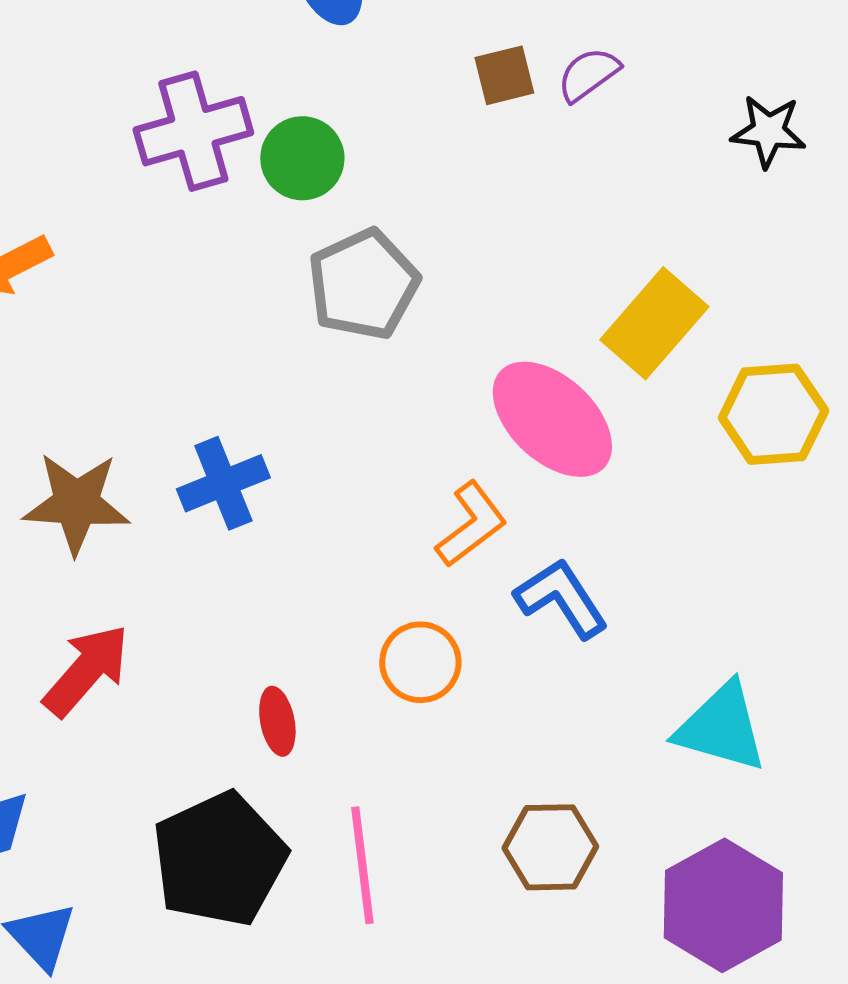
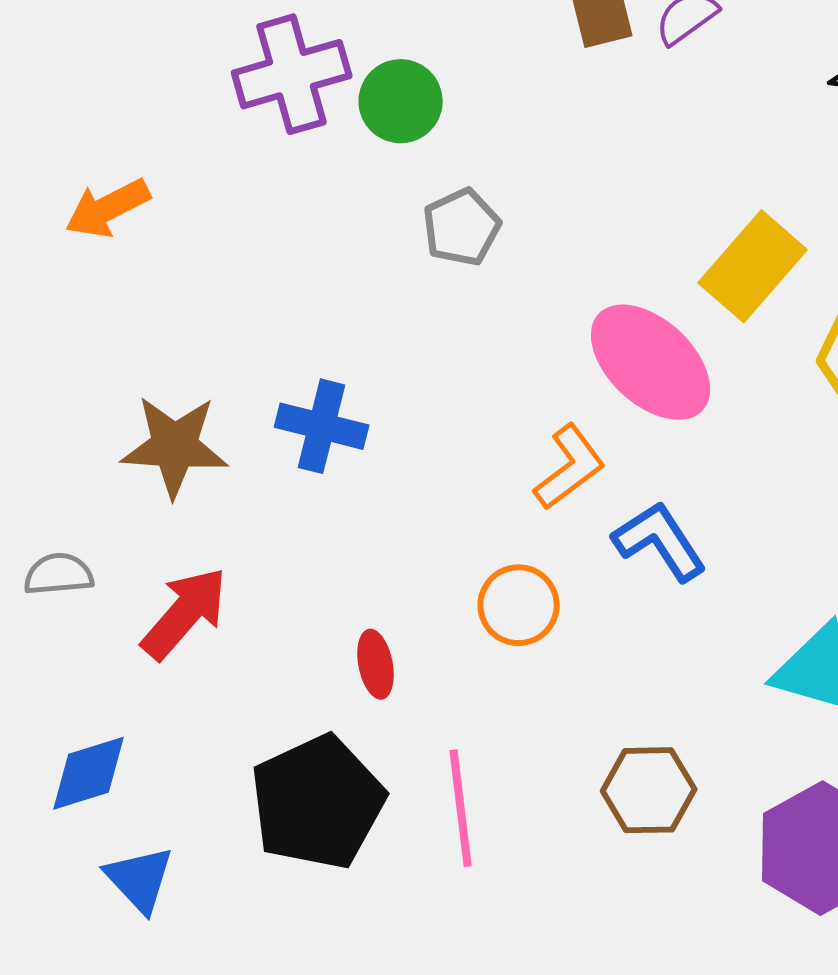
gray pentagon: (363, 284) -> (462, 227), size x0.7
blue cross: (223, 483) -> (322, 426), turned 36

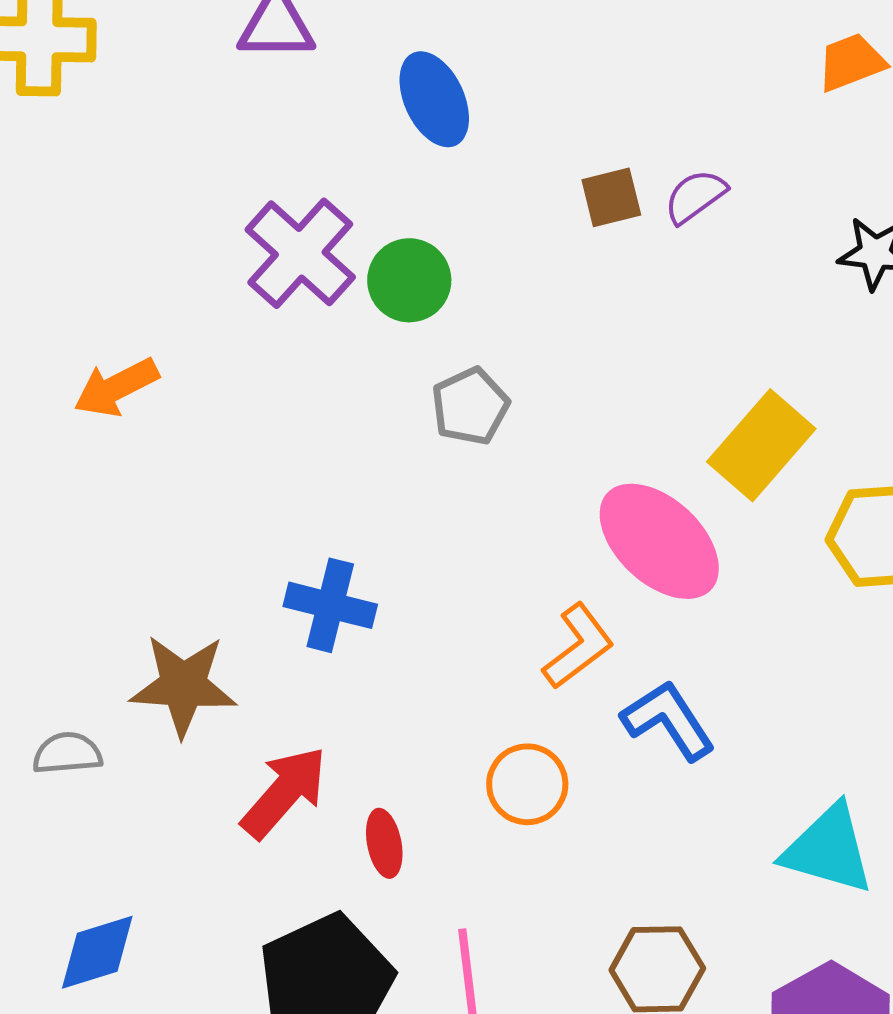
purple cross: (292, 74) -> (300, 253), turned -32
brown star: (175, 446) -> (183, 685), moved
red arrow: (185, 613) -> (284, 792), moved

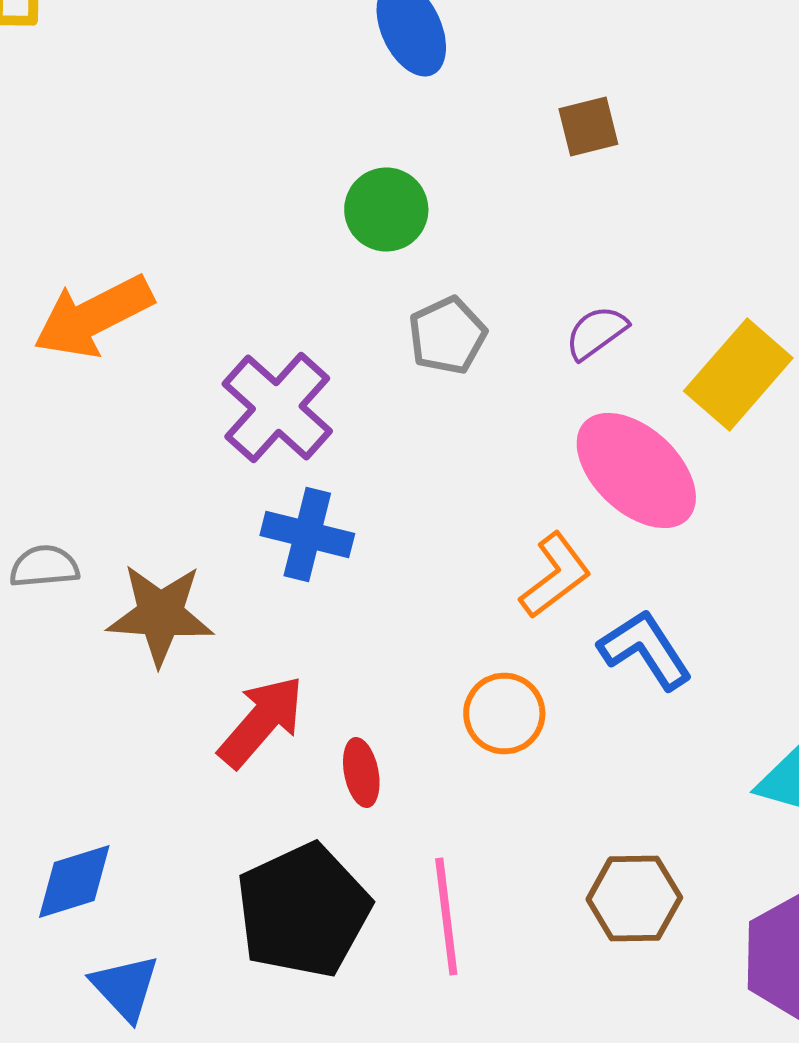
purple semicircle: (695, 196) -> (596, 332), moved
purple cross: (300, 253) -> (277, 408), moved
orange arrow: (116, 387) -> (93, 316), size x1.4
gray semicircle: (67, 753) -> (44, 566), moved

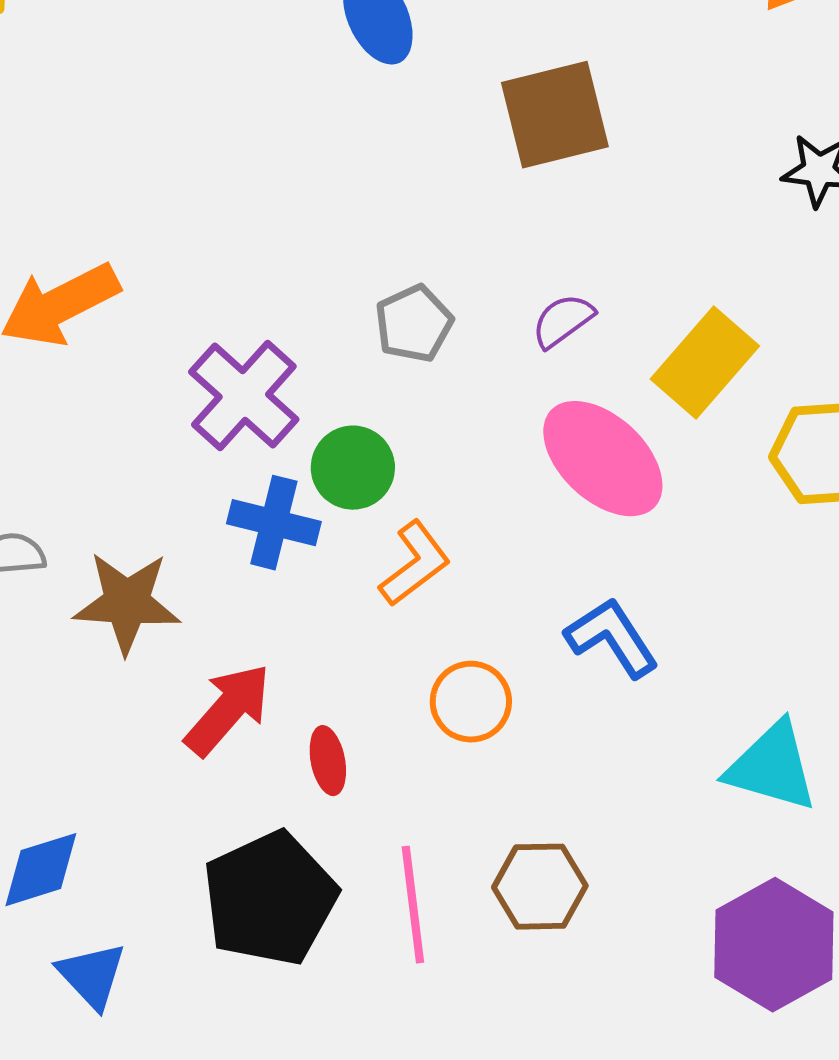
brown square: (588, 126) -> (555, 115), size x1.8
green circle: (386, 210) -> (353, 468), moved
orange L-shape: (555, 576) -> (415, 564), moved
brown hexagon: (634, 898) -> (540, 887), moved

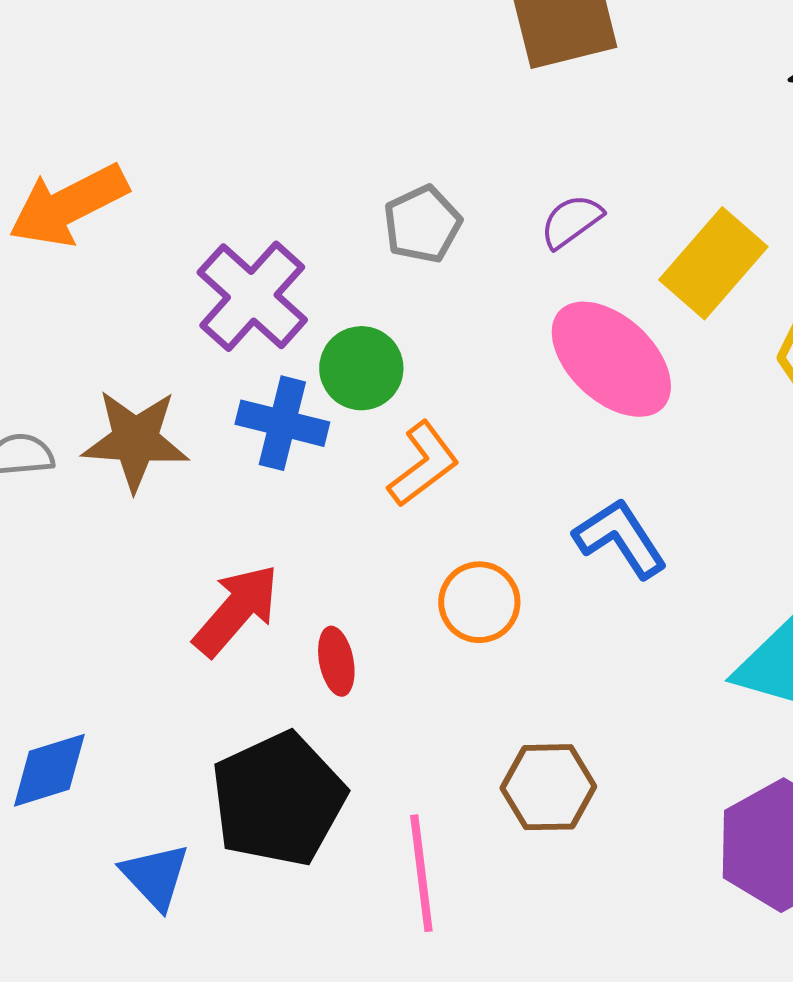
brown star: (127, 603) -> (135, 440), moved
pink line: (413, 905) -> (421, 873), moved
blue triangle: (92, 976) -> (155, 876), moved

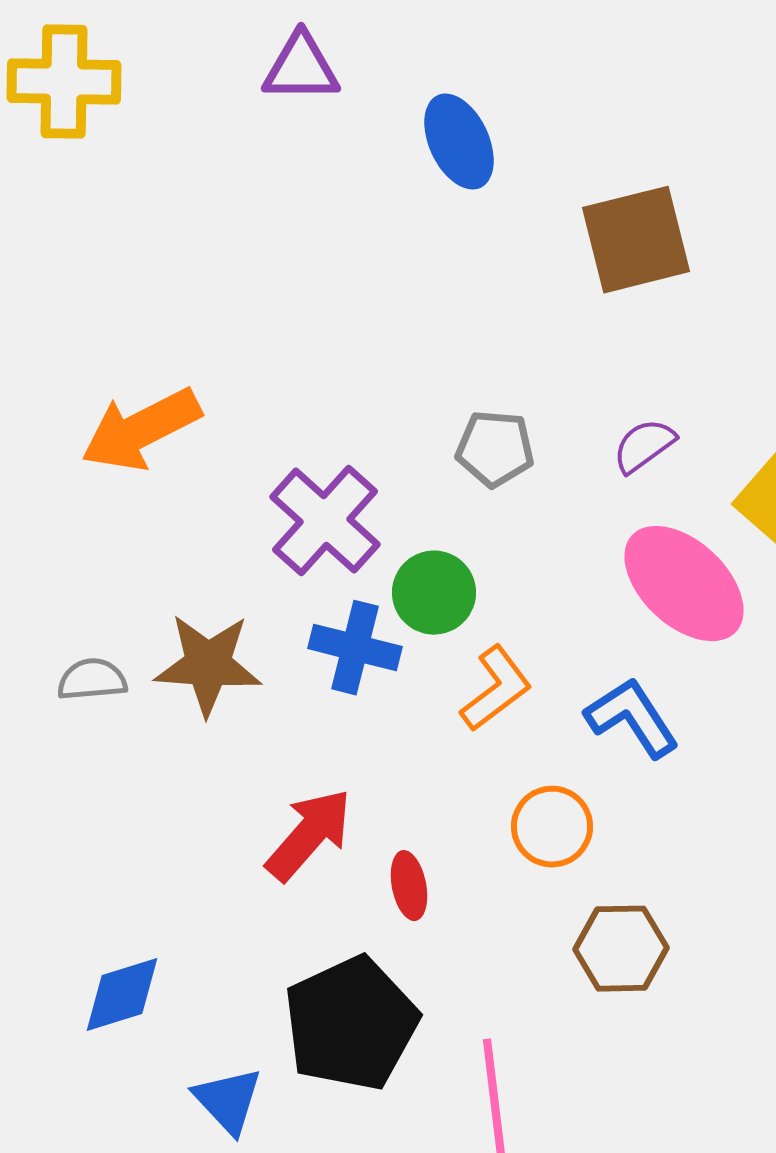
gray pentagon: (422, 224) -> (495, 449), turned 30
blue L-shape: (620, 538) -> (632, 718), moved
brown hexagon: (548, 787) -> (621, 949), moved

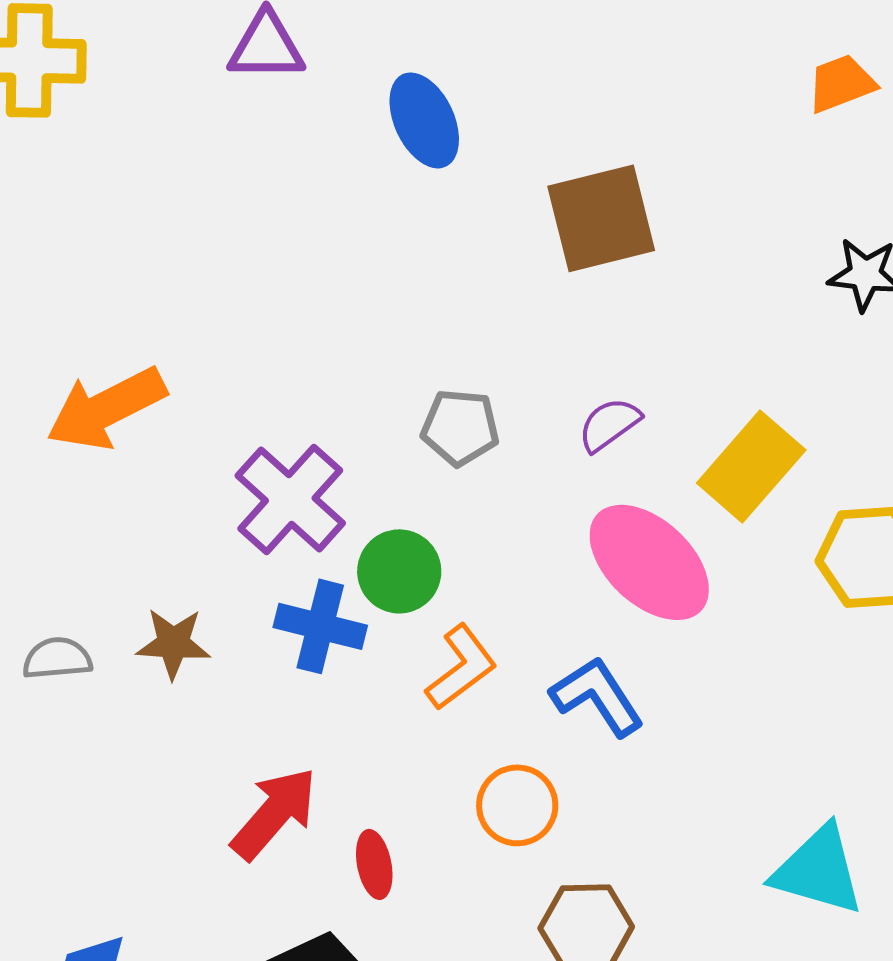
brown star: (208, 665) -> (173, 643), size x0.7

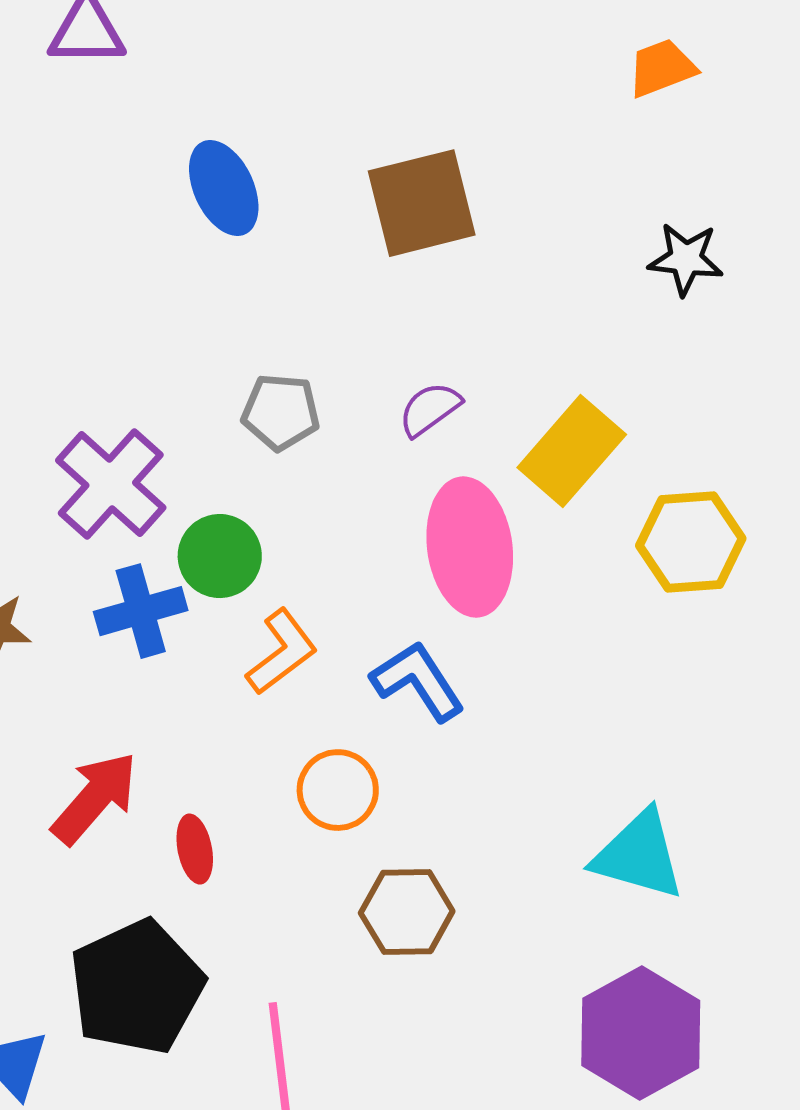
blue ellipse: (424, 120) -> (224, 188), moved
pink ellipse: (649, 562) -> (470, 547), turned 39
blue cross: (320, 626) -> (141, 611), turned -30

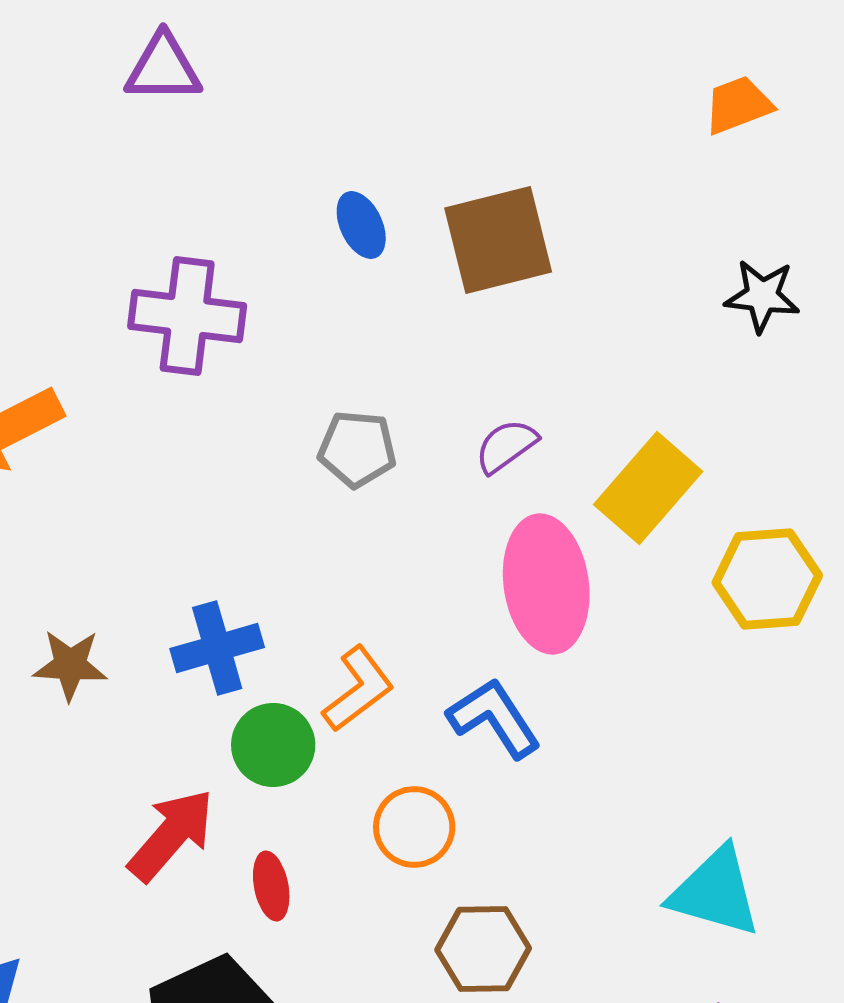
blue ellipse: (224, 188) -> (361, 225), moved, size x0.7
purple cross: (111, 484) -> (187, 316), moved, turned -35
green circle: (220, 556) -> (273, 745), moved

